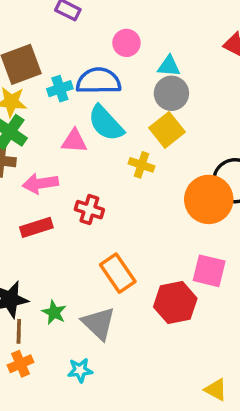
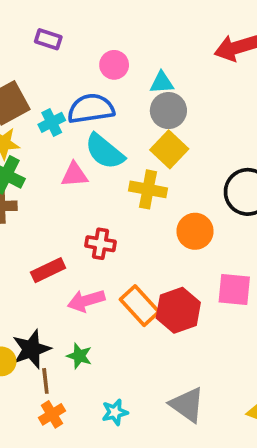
yellow cross: (141, 165) -> (148, 189), size x1.4
pink arrow: (40, 183) -> (86, 301), moved
orange circle: (209, 199) -> (195, 231), moved, size x0.7
red hexagon: (175, 303) -> (178, 310), moved
gray triangle: (99, 323) -> (187, 405), moved

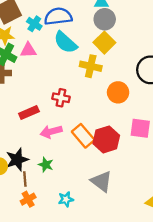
cyan cross: (52, 122) -> (34, 24), turned -32
pink triangle: (74, 175) -> (28, 50), moved
gray triangle: (187, 405) -> (101, 181), moved

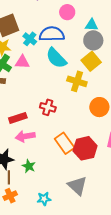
pink arrow: (51, 132) -> (25, 136), moved

